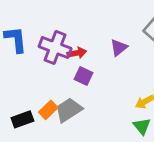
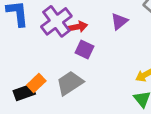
purple cross: (55, 47) -> (56, 21), turned 32
orange rectangle: (48, 110) -> (36, 83), moved

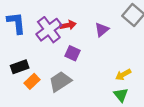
red arrow: (78, 27) -> (68, 25), moved
black rectangle: (24, 92) -> (20, 67), moved

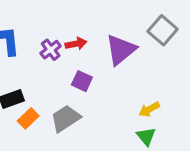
purple cross: (49, 30) -> (51, 50), size x0.6
purple triangle: (102, 30) -> (121, 50), size x1.6

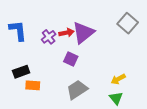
purple triangle: (121, 50) -> (83, 33), moved
orange rectangle: (28, 118) -> (33, 85), turned 48
gray trapezoid: (66, 118) -> (77, 90), moved

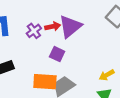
orange rectangle: (33, 85) -> (45, 82), moved, size x1.5

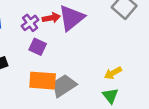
purple square: (57, 54) -> (38, 47), moved

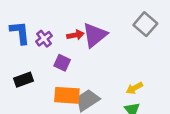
purple cross: (30, 23) -> (44, 39), moved

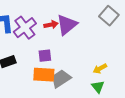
purple cross: (44, 39) -> (25, 28), size x1.6
purple square: (62, 63) -> (45, 56), moved, turned -32

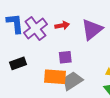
purple triangle: (67, 25) -> (92, 30), moved
purple square: (45, 56) -> (65, 57), moved

